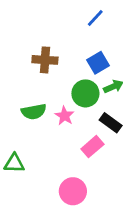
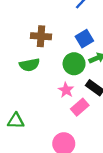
green semicircle: (34, 112) -> (29, 65), moved
pink star: (65, 116) -> (66, 90), moved

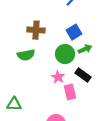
pink rectangle: (80, 107) -> (70, 92), turned -63

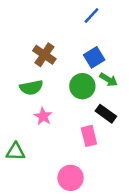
brown cross: (36, 30) -> (44, 55), turned 30
green arrow: (85, 49) -> (109, 80), turned 56
pink star: (58, 77) -> (43, 116), moved

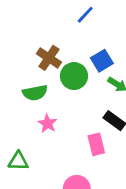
blue line: (92, 15) -> (85, 15), moved
green circle: (82, 86) -> (74, 76), moved

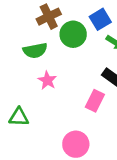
brown cross: (49, 58) -> (49, 17), turned 30
pink rectangle: (96, 144) -> (95, 101), turned 40

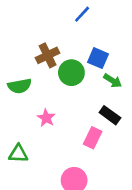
blue square: (100, 19) -> (98, 58), turned -36
green semicircle: (35, 51) -> (20, 86), moved

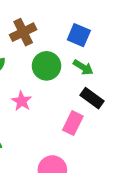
green circle: (71, 73) -> (47, 66), moved
green arrow: (113, 81) -> (83, 67), moved

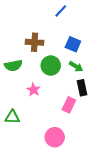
brown cross: (23, 32) -> (35, 42), turned 30
black rectangle: (92, 98) -> (82, 88), turned 42

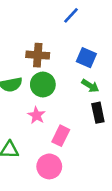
green circle: (51, 66) -> (43, 85), moved
pink rectangle: (69, 105) -> (61, 136), moved
pink circle: (55, 137) -> (49, 166), moved

